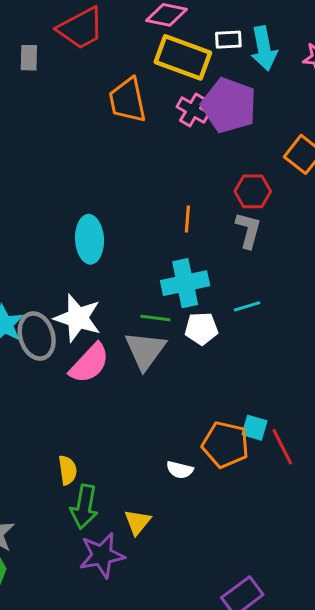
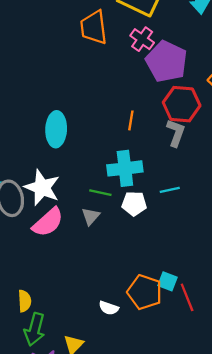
purple pentagon: (229, 105) -> (167, 61), moved
red hexagon: (253, 191) -> (182, 104), size x1.4
gray triangle: (145, 350) -> (91, 216), size x0.6

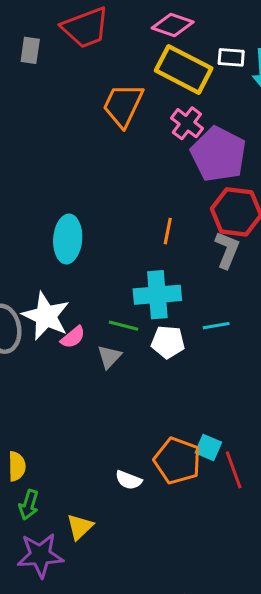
orange trapezoid: (94, 27) -> (123, 105), turned 30
pink semicircle: (48, 222) -> (73, 337), moved, size x0.6
green arrow: (35, 329) -> (29, 505), size x0.7

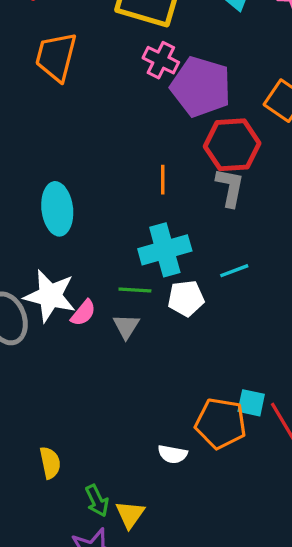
orange trapezoid: (123, 105) -> (56, 57), moved
green arrow: (29, 505) -> (97, 501), moved, turned -32

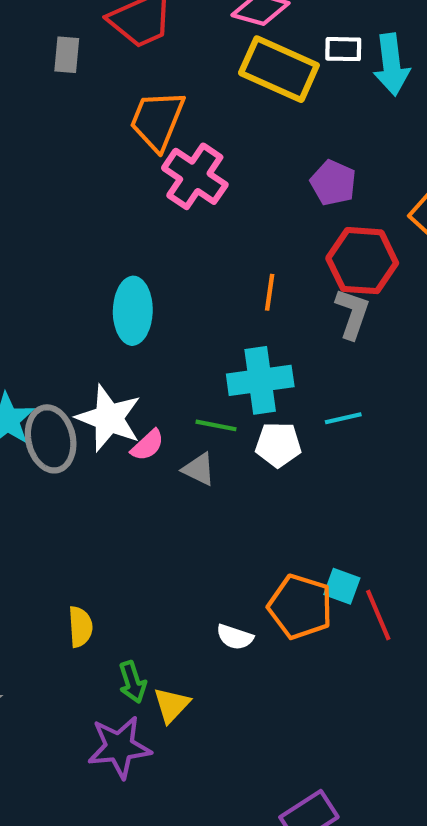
pink cross: (161, 60) -> (195, 176), moved, size x1.4
purple pentagon: (201, 87) -> (333, 183), size x0.6
gray triangle: (126, 326) -> (199, 469), turned -44

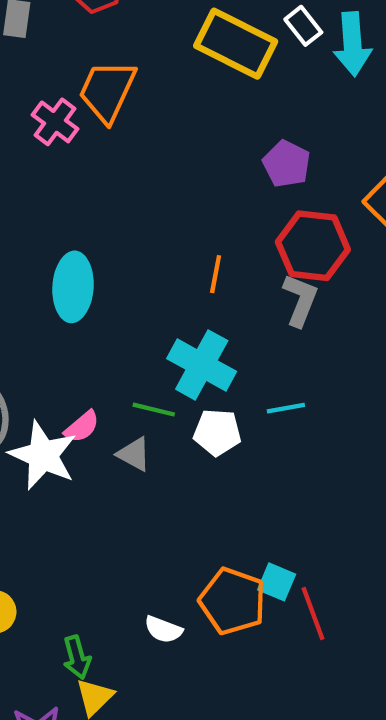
white rectangle: (343, 49) -> (303, 26), turned 48
pink cross: (195, 176) -> (55, 122), moved, size x0.7
cyan cross: (260, 380) -> (202, 365), turned 34
white star: (109, 418) -> (43, 455), moved
green arrow: (133, 682) -> (77, 657), moved

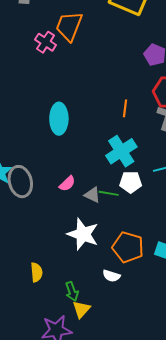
cyan cross: (202, 365) -> (121, 151), turned 32
green line: (154, 410) -> (109, 193), moved
white star: (43, 455) -> (83, 234), moved
orange pentagon: (233, 601) -> (128, 247), moved

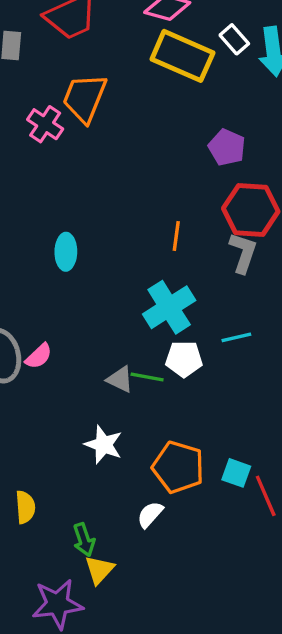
cyan ellipse: (59, 119) -> (66, 252), size x0.7
pink semicircle: (67, 184) -> (39, 356), moved
white star: (83, 234) -> (103, 445), size x0.7
white semicircle: (111, 276) -> (150, 515), turned 114

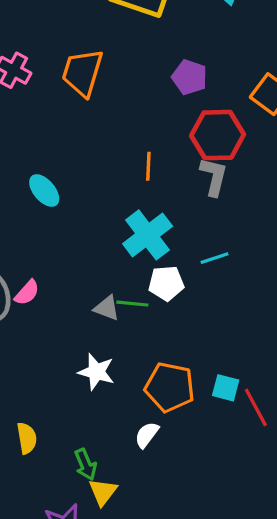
orange trapezoid: (85, 98) -> (82, 73), moved
cyan ellipse: (66, 252) -> (44, 191), turned -36

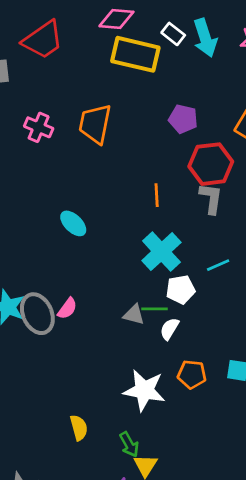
white star: (96, 372) -> (144, 390), moved, size x1.4
orange pentagon: (170, 387) -> (192, 374), size x0.7
white semicircle: (147, 435) -> (169, 329), moved

